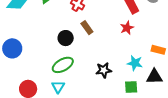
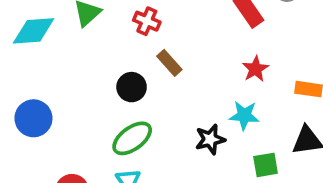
red star: (127, 28) -> (255, 69), moved
cyan star: (135, 63) -> (244, 115), moved

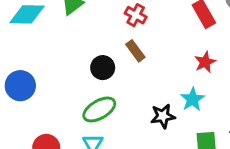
red cross: (147, 21) -> (136, 15), moved
cyan star: (244, 115) -> (192, 99), turned 30

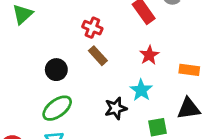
red cross: (136, 15) -> (92, 28), moved
brown rectangle: (135, 51) -> (98, 56), moved

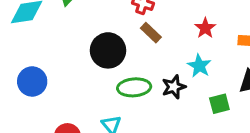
black circle: (56, 70) -> (108, 50), size x1.5
green ellipse: (57, 108) -> (134, 87), moved, turned 36

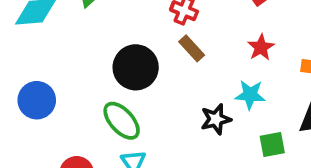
cyan star: (199, 66) -> (250, 95), turned -30
green ellipse: (134, 87) -> (122, 121), moved, turned 48

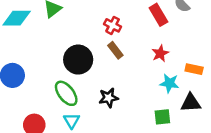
cyan star: (250, 95) -> (169, 83), moved
black star: (216, 119) -> (109, 98), moved

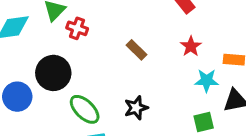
red cross: (113, 25) -> (77, 28), moved
black circle: (78, 60) -> (53, 73), moved

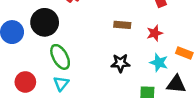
brown rectangle: (137, 50) -> (122, 25), moved, turned -56
black star: (136, 108) -> (120, 63), moved

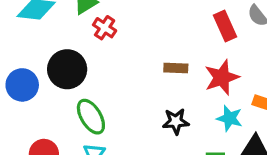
red star: (155, 33) -> (222, 77), size x1.5

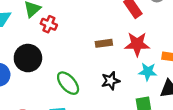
red star: (222, 77) -> (137, 44), turned 30
green ellipse: (91, 117) -> (68, 83), moved

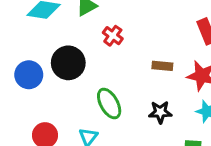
red cross: (49, 24) -> (113, 36), moved

